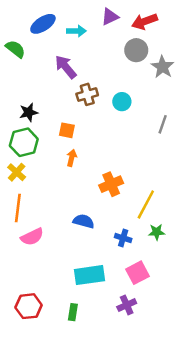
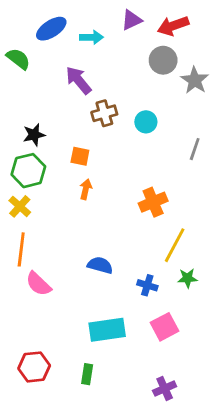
orange cross: (111, 184) -> (153, 202), moved
pink semicircle: (32, 237) -> (38, 284), turned 70
purple cross: (127, 305) -> (165, 388), moved

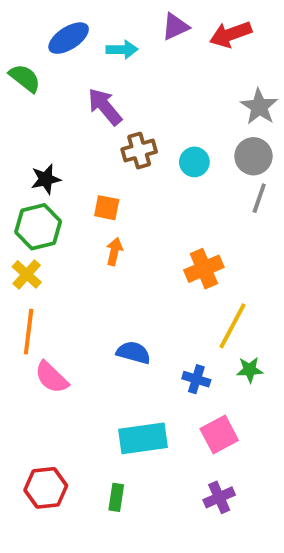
gray circle: (163, 60) -> (253, 156), moved
purple cross: (165, 388) -> (219, 497), moved

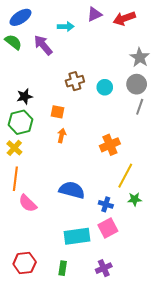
blue ellipse: (69, 38) -> (20, 17), moved
purple arrow: (105, 107) -> (43, 45), moved
blue semicircle: (133, 353) -> (72, 190), size x1.4
pink square: (219, 434) -> (108, 228), moved
purple cross: (219, 497) -> (104, 268), moved

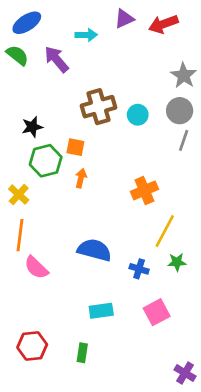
brown cross: (75, 81) -> (98, 107), size x1.4
green hexagon: (20, 122) -> (46, 161), moved
pink square: (108, 228) -> (157, 312), moved
cyan rectangle: (77, 236) -> (101, 311), size x0.7
purple cross: (104, 268) -> (185, 373), moved, turned -35

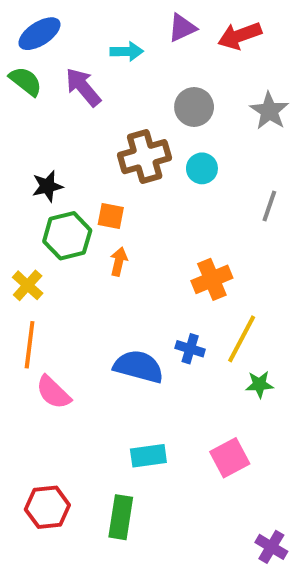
gray circle: (180, 111) -> (194, 107), moved
blue cross: (139, 269) -> (190, 349), moved
green rectangle: (82, 353) -> (121, 517), size x1.5

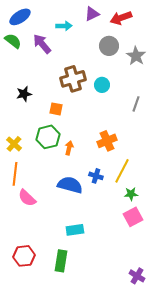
gray circle: (194, 107) -> (109, 46), moved
green hexagon: (67, 236) -> (48, 137), moved
orange arrow: (119, 262) -> (69, 148), moved
pink square: (230, 458) -> (133, 217), moved

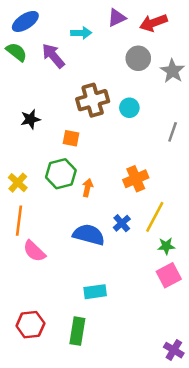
blue cross: (96, 176) -> (122, 223), turned 32

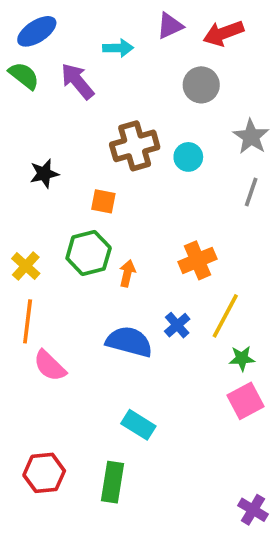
gray star: (173, 71) -> (251, 137), moved
cyan rectangle: (95, 292) -> (138, 425), turned 40

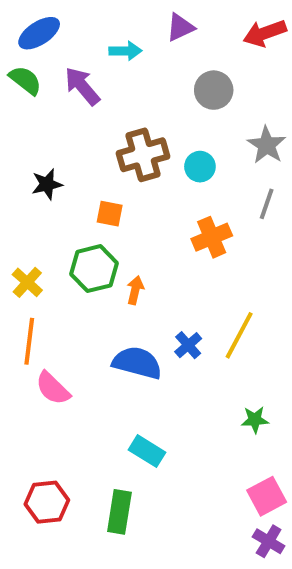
red arrow: (223, 33) -> (265, 33), moved
orange cross: (198, 260) -> (212, 237), moved
green star: (242, 358) -> (255, 420), moved
pink square: (246, 401) -> (267, 496), moved

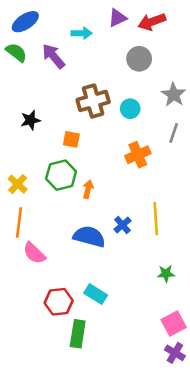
red arrow: (265, 33) -> (152, 22), moved
yellow line: (239, 335) -> (156, 219), turned -32
red hexagon: (47, 502) -> (59, 302), moved

